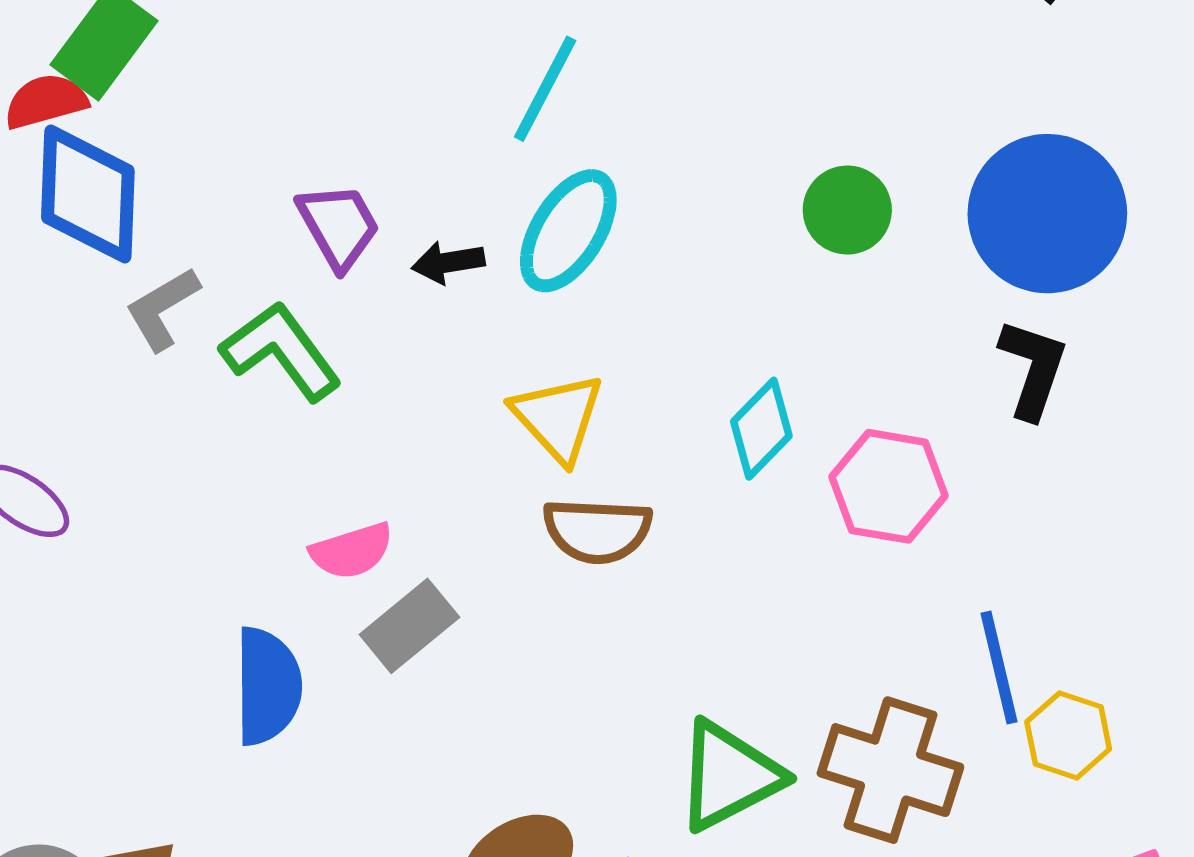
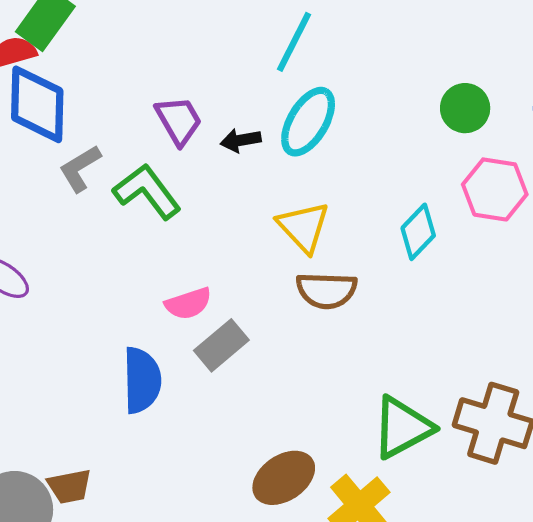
pink hexagon: (889, 486) -> (495, 189), moved

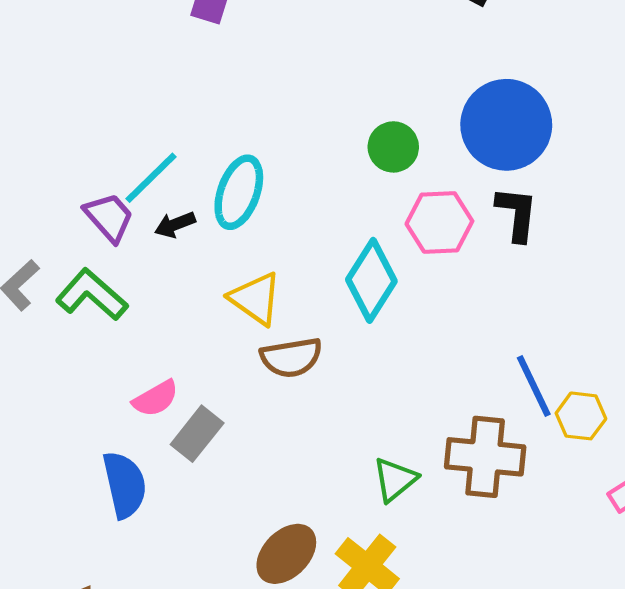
cyan line: (294, 42) -> (151, 178), moved, turned 30
cyan diamond: (418, 232) -> (371, 280), size x1.4
green triangle: (402, 427) -> (395, 479), size x0.7

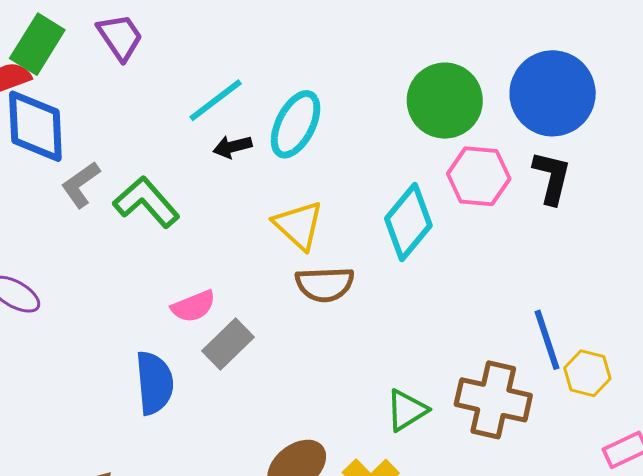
green circle: (393, 147) -> (445, 101), size x1.6
purple trapezoid: (109, 217) -> (120, 37), moved

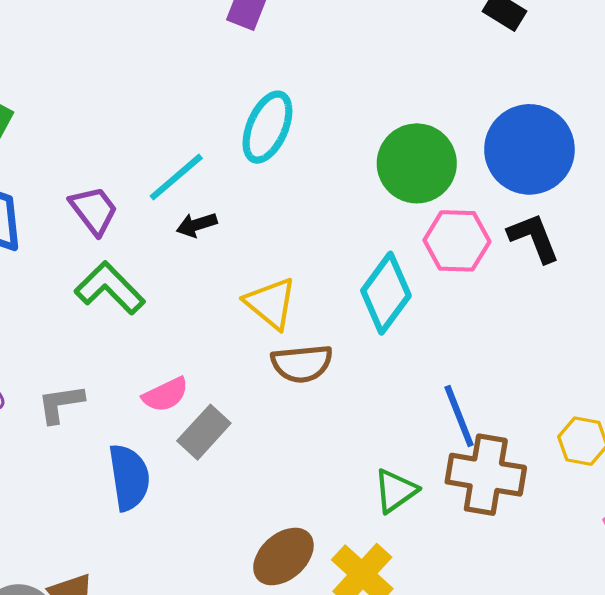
purple trapezoid: (120, 37) -> (94, 210), moved
cyan ellipse: (296, 124) -> (267, 127), moved
black L-shape: (552, 177) -> (534, 238), turned -32
gray L-shape: (81, 185) -> (61, 404), moved, turned 30
blue line: (547, 340) -> (459, 416), moved

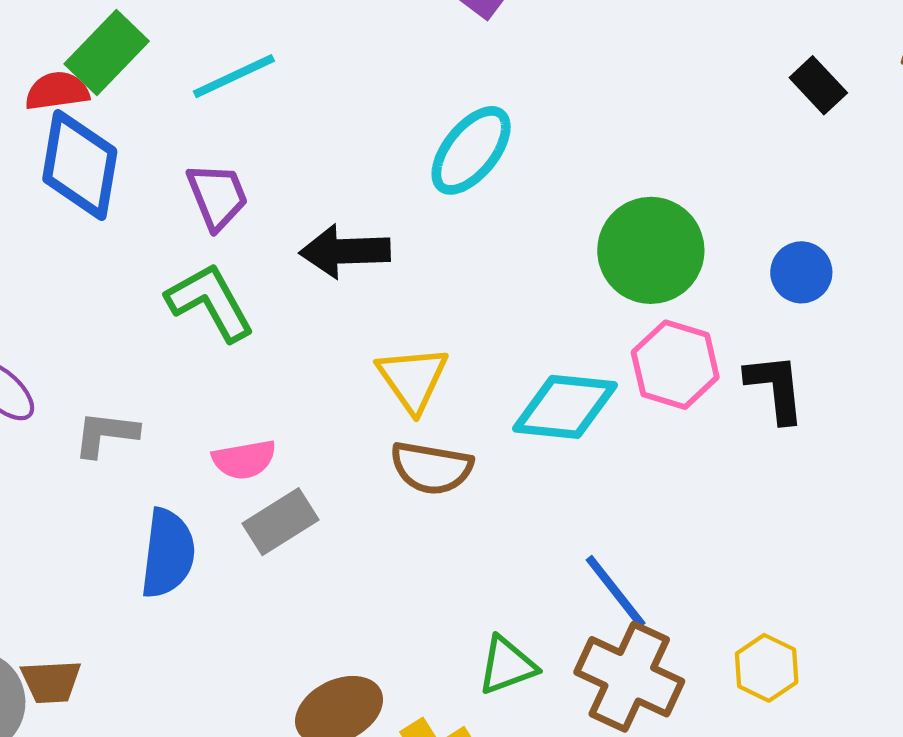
blue circle: (529, 149) -> (801, 272), size x0.5
cyan line: (176, 177) -> (234, 76), moved
black arrow: (197, 225) -> (345, 251), size x1.6
cyan diamond: (386, 293) -> (565, 407), turned 44
blue line: (459, 416) -> (616, 591), turned -32

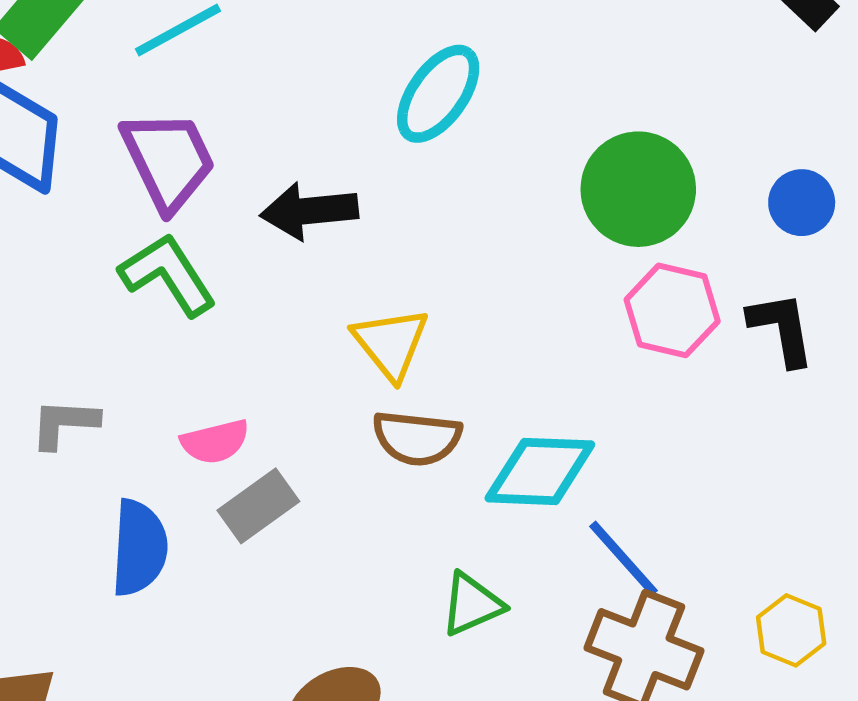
purple trapezoid: (217, 196) -> (168, 160), size x1.4
cyan diamond: (565, 407) -> (540, 471), moved
green triangle: (507, 665) -> (472, 604), moved

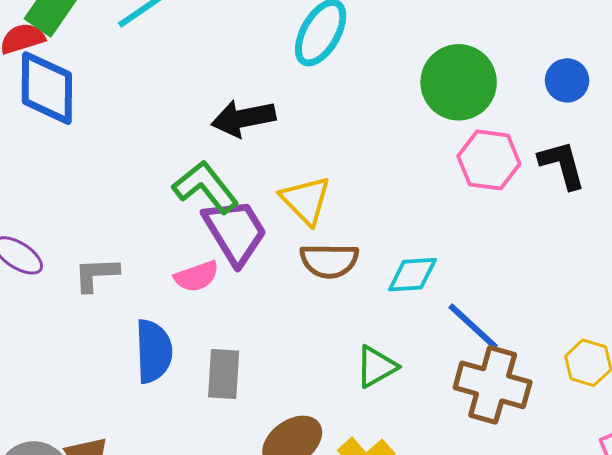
purple trapezoid: (168, 160) -> (235, 232), moved
green L-shape: (168, 275) -> (205, 187), moved
cyan diamond: (540, 471) -> (412, 275), size x0.7
gray rectangle: (258, 506) -> (224, 374), moved, turned -45

